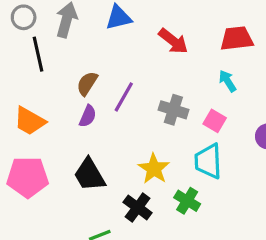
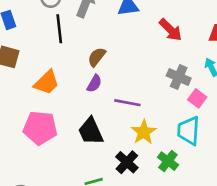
purple line: (124, 97) -> (127, 103), moved, turned 65
gray cross: (173, 110) -> (179, 77), moved
orange trapezoid: (30, 121) -> (47, 82), turned -80

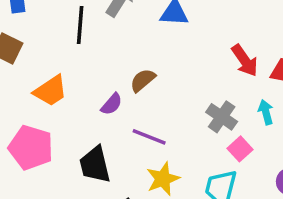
red arrow: (170, 30) -> (245, 61), moved
brown semicircle: (97, 57) -> (143, 80), moved

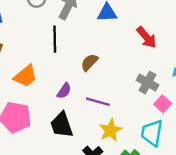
black line: (80, 25) -> (55, 39), moved
red arrow: (245, 61) -> (147, 37), moved
purple semicircle: (112, 104) -> (64, 91), moved

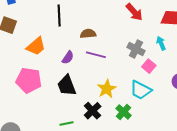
brown semicircle: (89, 62) -> (88, 34), turned 42
purple line: (98, 102) -> (96, 55), moved
cyan trapezoid: (152, 133) -> (141, 90), turned -70

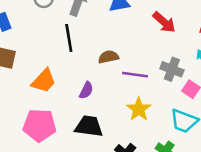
purple line: (96, 55) -> (135, 75), moved
black trapezoid: (67, 86) -> (89, 126), turned 125
yellow star: (107, 89) -> (139, 109), moved

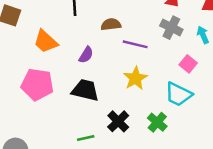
gray cross: (172, 69) -> (171, 28), moved
orange trapezoid: (44, 81) -> (46, 41), turned 84

